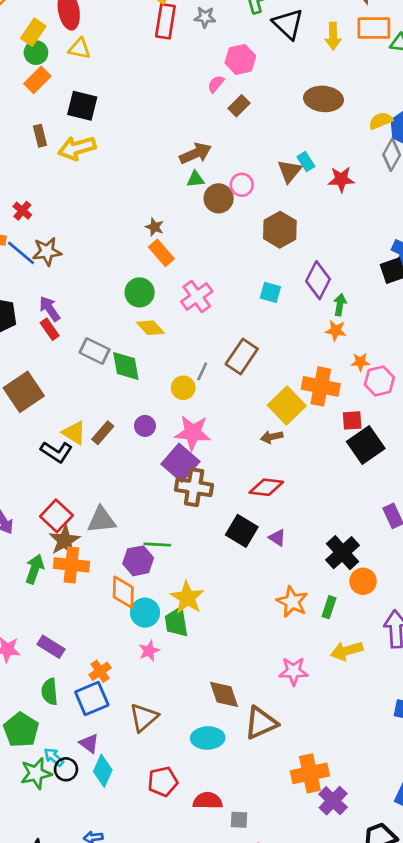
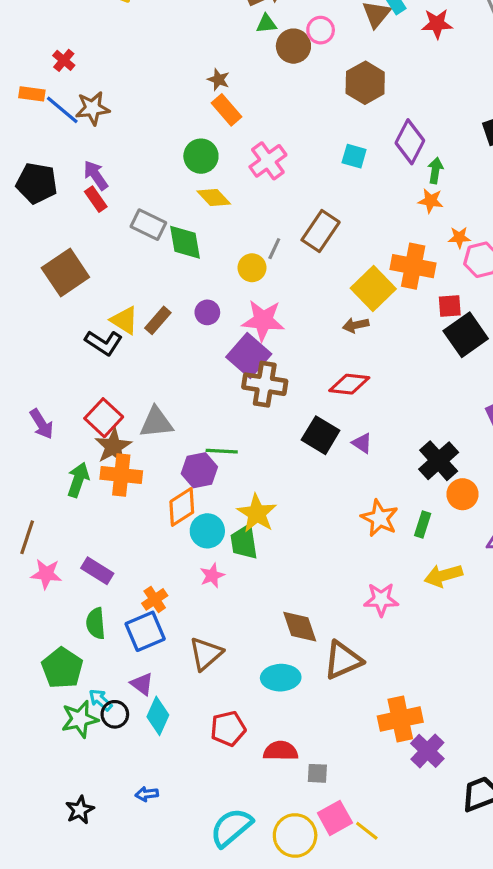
orange diamond: (123, 592) -> (182, 507), turned 56

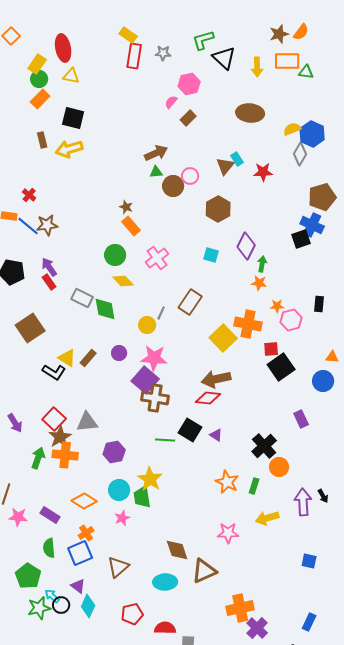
brown arrow: (356, 325) -> (216, 379), moved, size x1.8
green line: (222, 451) -> (165, 440), moved
orange diamond: (182, 507) -> (84, 501), moved, turned 65

